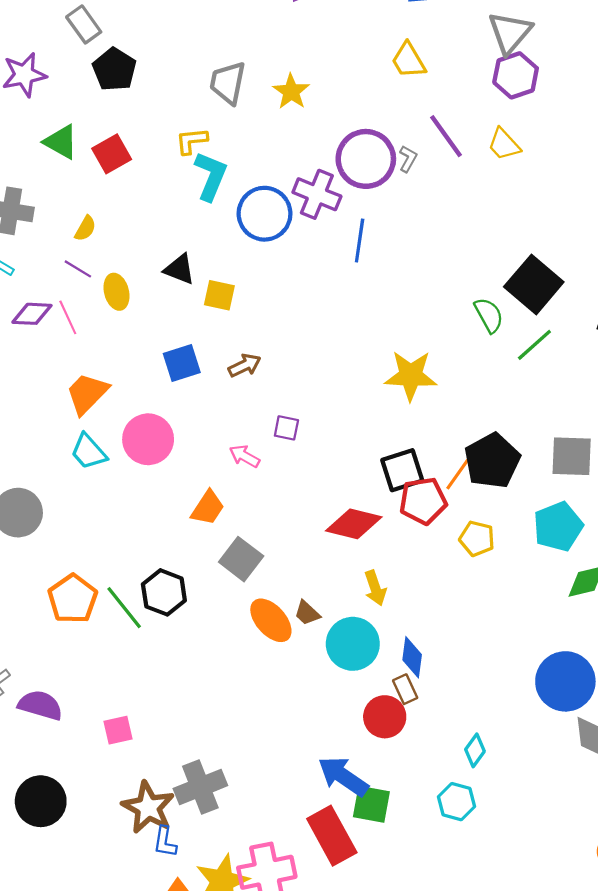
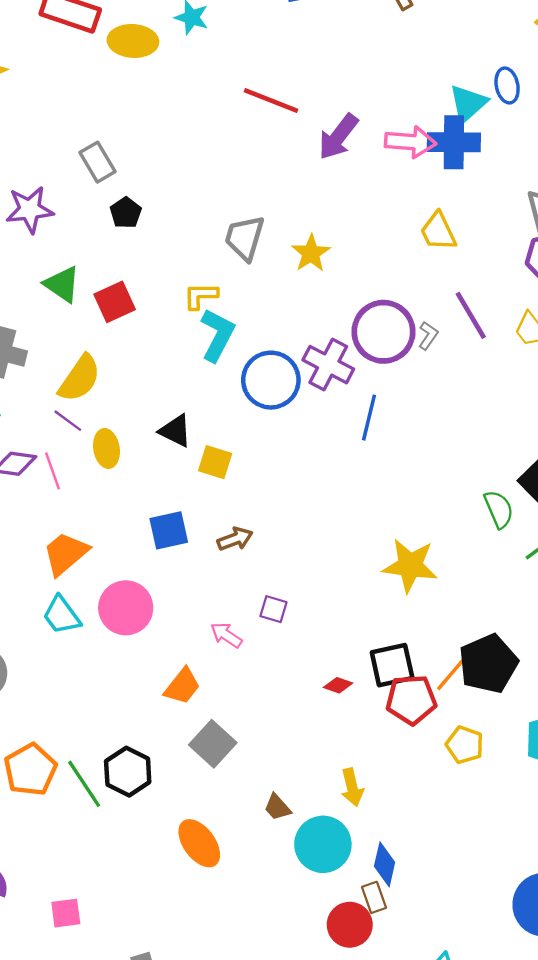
black pentagon: (114, 69) -> (126, 213), size x0.7
yellow semicircle: (85, 228) -> (80, 378), size x1.8
red diamond: (354, 524) -> (338, 685), moved, size x0.5
orange ellipse: (271, 620) -> (199, 843), moved

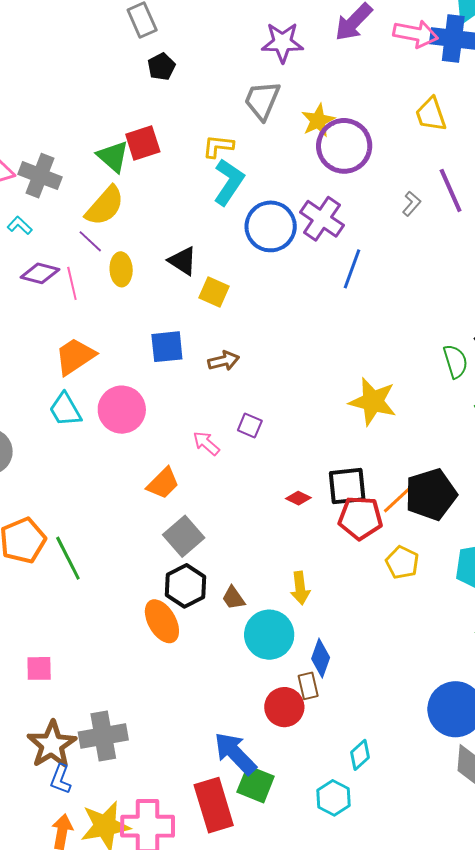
purple star: (30, 210) -> (282, 42), moved
green triangle: (62, 284) -> (113, 156), moved
purple circle: (384, 332) -> (344, 146), moved
black hexagon: (128, 772) -> (185, 586), moved

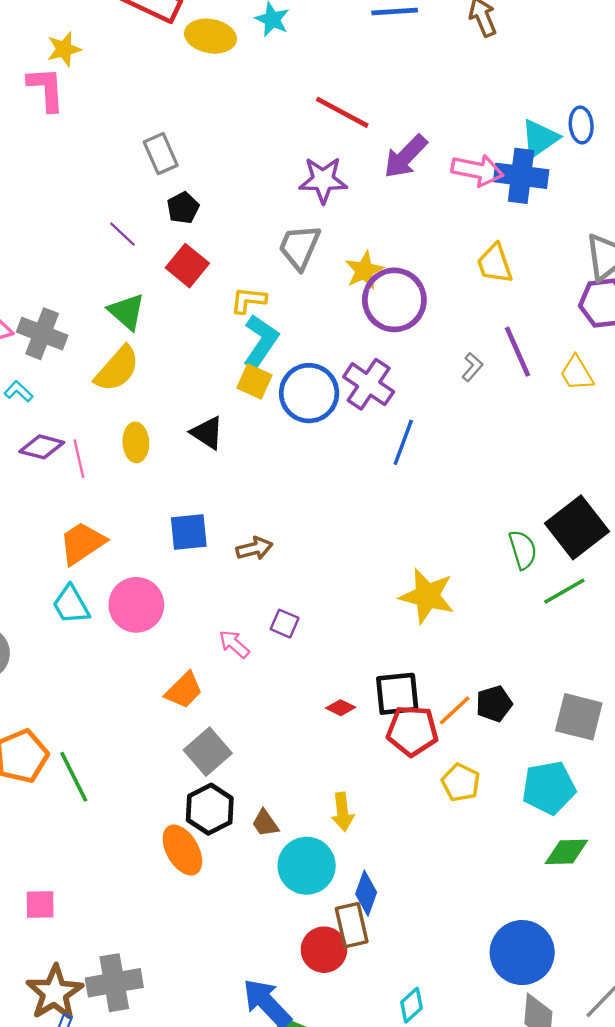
red square: (143, 143) -> (187, 266), moved, turned -33
purple line: (90, 241) -> (122, 234), moved
yellow square: (214, 292) -> (254, 382), moved
black pentagon: (431, 494) -> (494, 704), size x0.6
brown rectangle: (308, 686) -> (352, 925), size x1.4

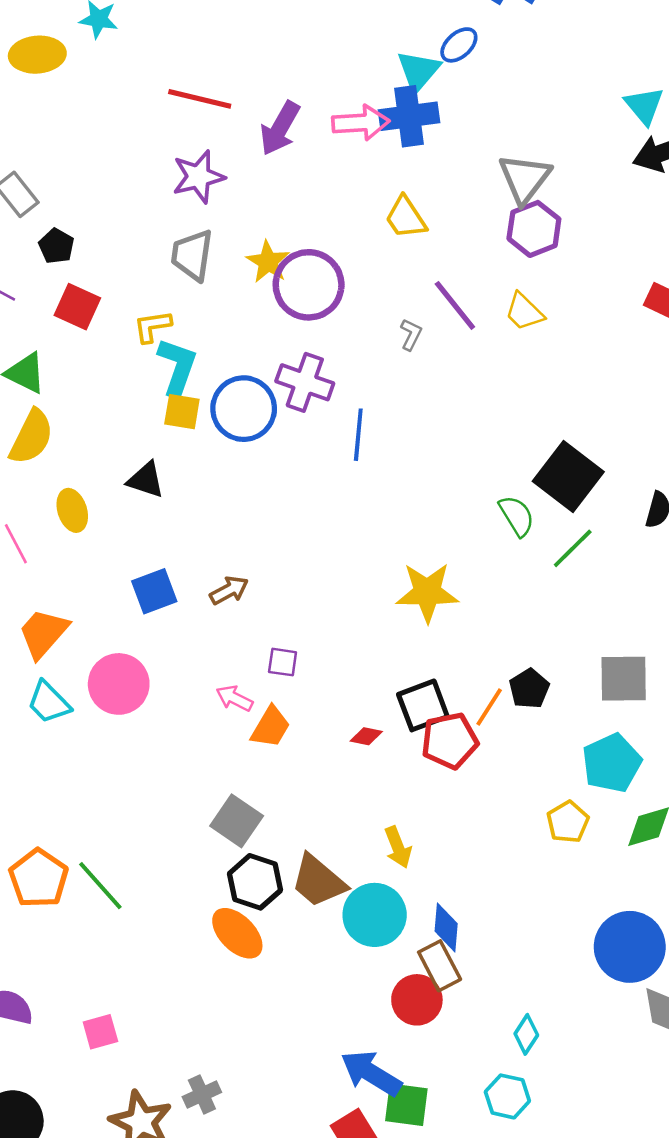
blue ellipse: (581, 125) -> (459, 45), turned 68
orange trapezoid: (184, 690) -> (271, 727), moved
yellow pentagon: (461, 782) -> (568, 822), moved, turned 30
brown trapezoid: (265, 823) -> (318, 881), size x1.8
gray cross: (114, 983) -> (202, 1094), size x0.6

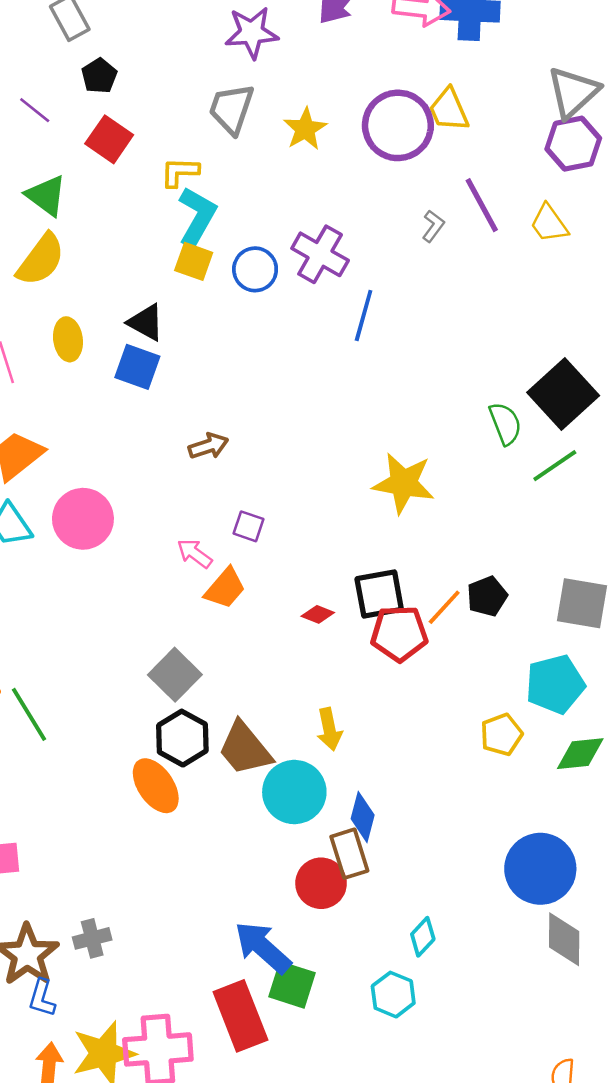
purple circle: (309, 285) -> (398, 125), moved
blue circle: (244, 409) -> (255, 269), size x0.7
blue square: (154, 591) -> (137, 367), moved, turned 30

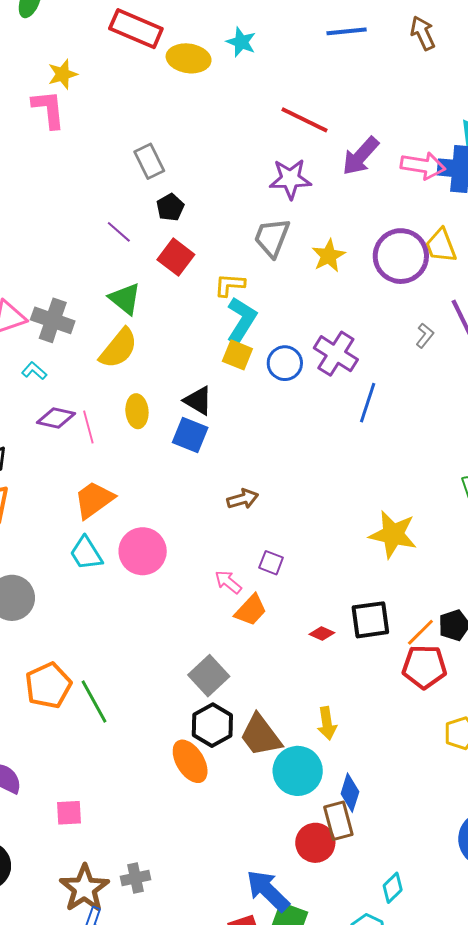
red pentagon: (399, 633) -> (424, 667), moved

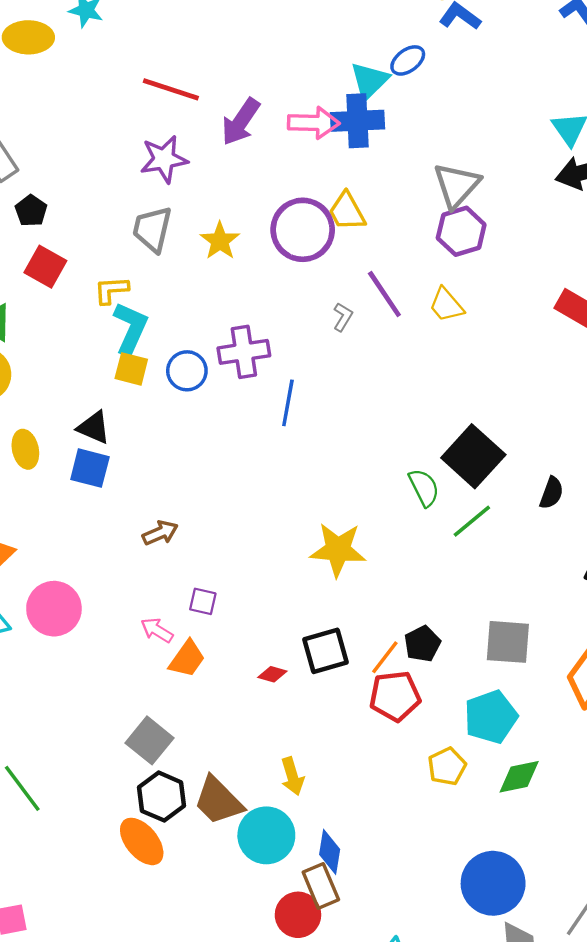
purple cross: (336, 354) -> (244, 352), turned -33

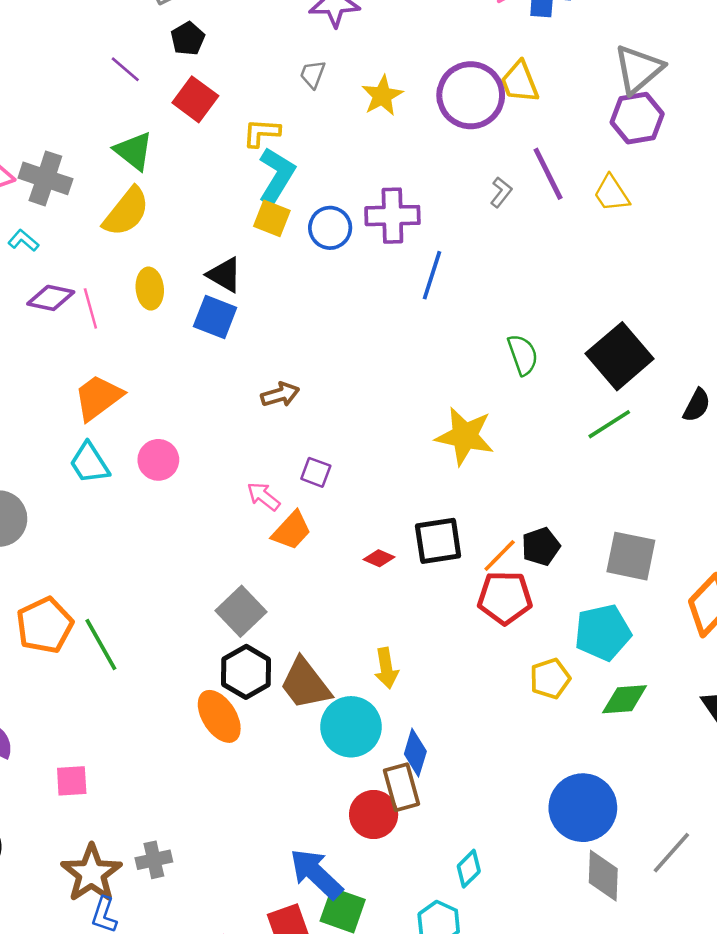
gray trapezoid: (152, 229) -> (313, 74), size x0.6
green semicircle: (424, 488) -> (523, 355), moved
pink circle: (54, 609) -> (158, 460), size x0.7

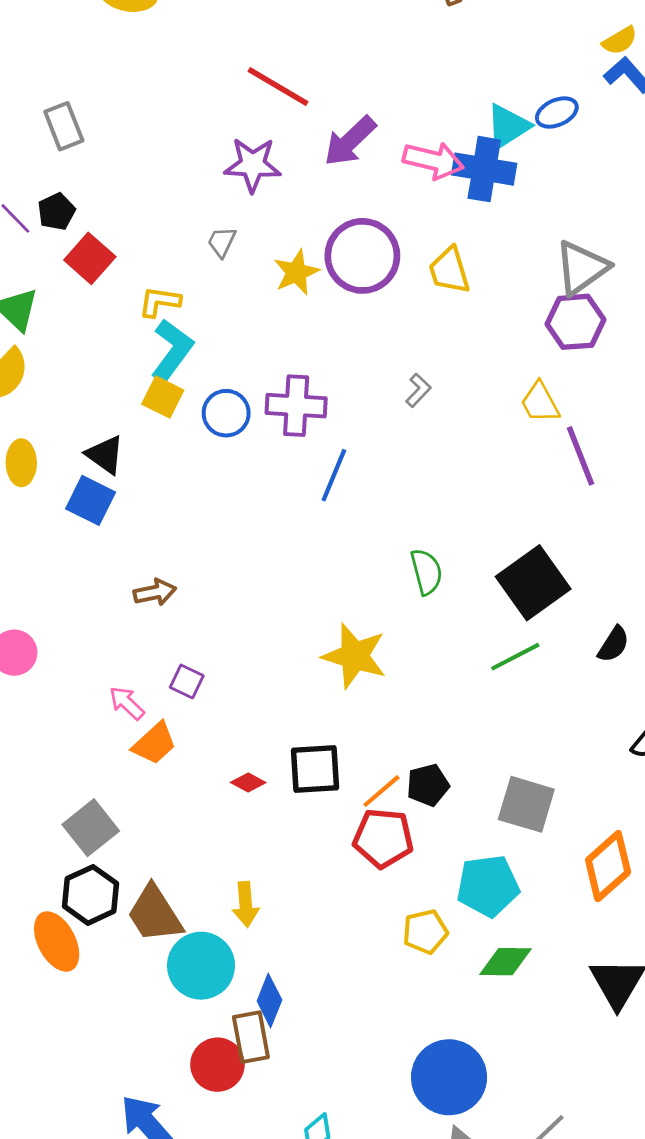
black pentagon: (188, 39) -> (56, 212), moved
purple circle: (471, 95) -> (362, 256), moved
purple line: (548, 174) -> (580, 456), moved

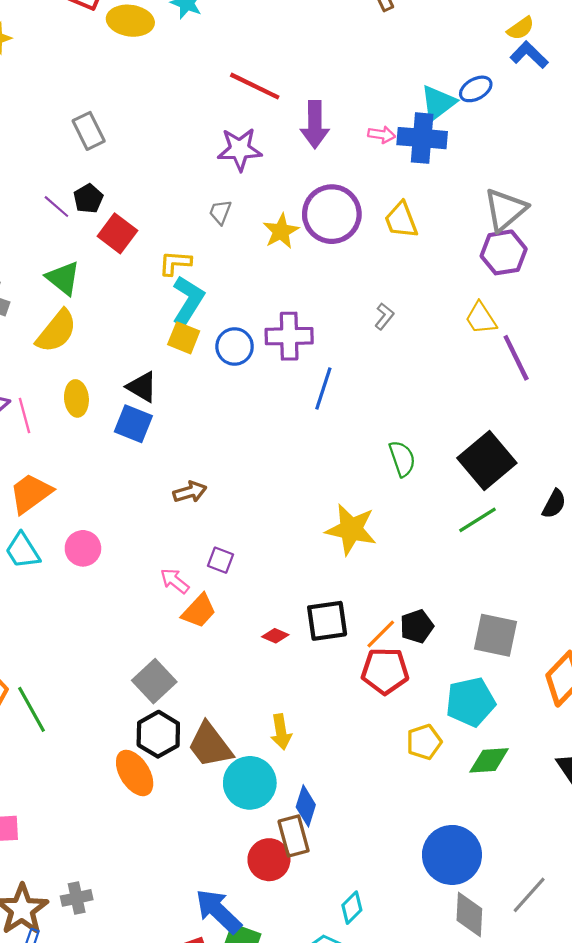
purple arrow: (350, 141) -> (315, 125), turned -42
pink arrow: (433, 161) -> (382, 135), size x0.6

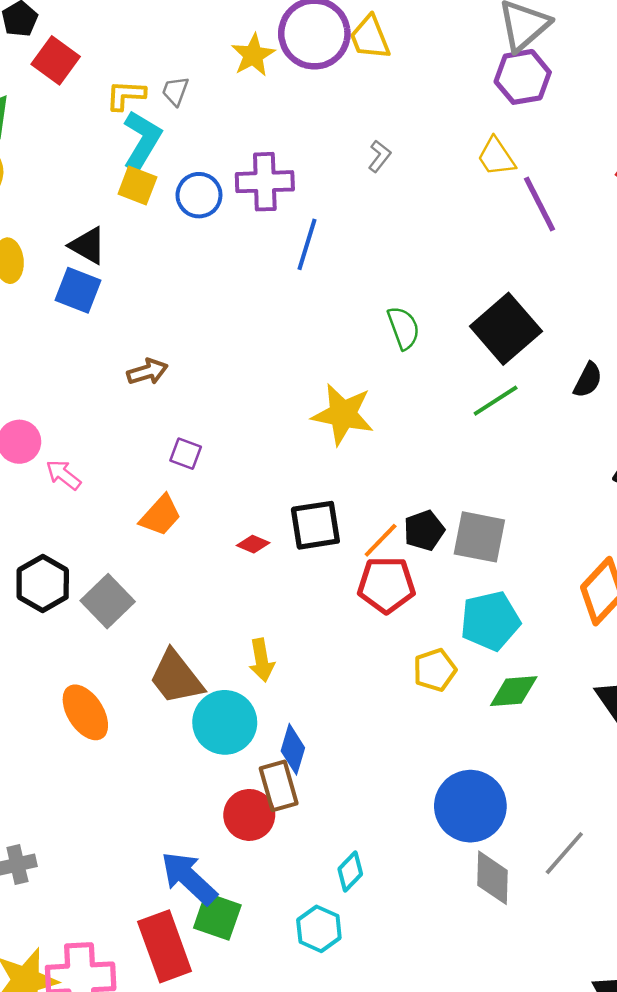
gray trapezoid: (220, 212) -> (175, 91), moved
yellow trapezoid: (401, 220) -> (370, 37), moved
pink arrow: (175, 581) -> (63, 475), moved
gray square: (496, 635) -> (479, 537), moved
black hexagon: (158, 734) -> (43, 584), moved

